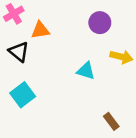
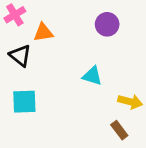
yellow arrow: (121, 57) -> (130, 102), moved
cyan square: (23, 95) -> (24, 102), turned 35

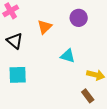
orange triangle: (43, 32) -> (45, 27), moved, turned -35

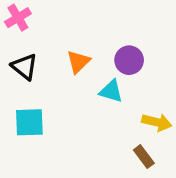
purple circle: (79, 18) -> (129, 60), moved
orange triangle: (45, 27) -> (78, 62), moved

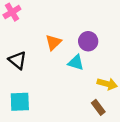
black triangle: (24, 67) -> (18, 60), moved
cyan square: (29, 122) -> (20, 102), moved

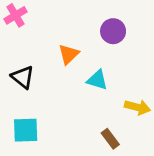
purple circle: (88, 41) -> (113, 31), moved
brown rectangle: (98, 107) -> (110, 139), moved

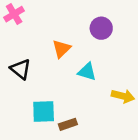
cyan square: (26, 130) -> (44, 111), moved
brown rectangle: (110, 139) -> (68, 124), moved, turned -72

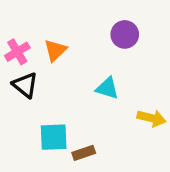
pink cross: (14, 14) -> (17, 52), moved
orange triangle: (61, 49) -> (55, 50), moved

